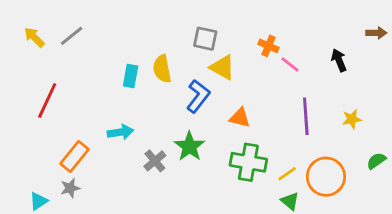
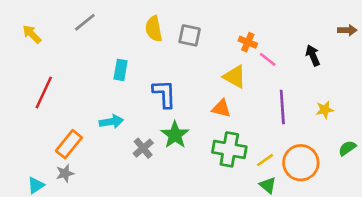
gray line: (72, 36) -> (85, 22), moved
yellow triangle: (222, 67) -> (235, 77), moved
yellow semicircle: (162, 69) -> (154, 29), moved
blue L-shape: (198, 96) -> (164, 94), moved, turned -40

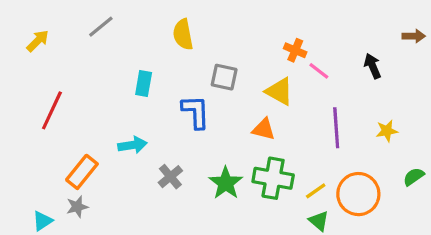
yellow arrow: (32, 34) -> (38, 41), turned 90
gray square: (190, 35) -> (224, 77), moved
green star: (175, 135) -> (226, 183), moved

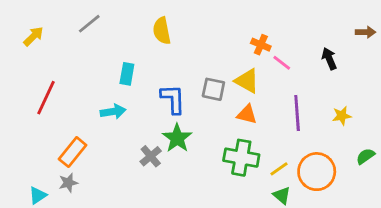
gray square: (224, 77) -> (213, 89), moved
orange triangle: (264, 129) -> (247, 114), moved
cyan arrow: (132, 145) -> (113, 112), moved
green star: (226, 183) -> (177, 138), moved

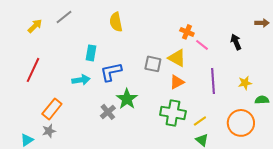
yellow arrow: (33, 36) -> (35, 26), moved
blue L-shape: (173, 99) -> (111, 72), moved, turned -100
orange triangle: (247, 114) -> (177, 82), turned -42
green semicircle: (365, 156) -> (262, 100), moved, turned 32
orange circle: (317, 172) -> (241, 123), moved

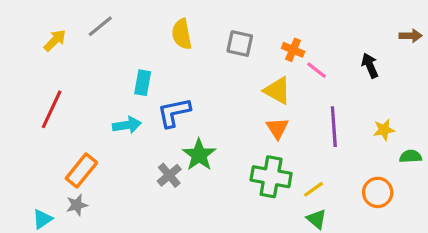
gray square: (153, 64) -> (240, 44), moved
orange triangle: (177, 82) -> (277, 128), turned -35
orange circle: (241, 123) -> (378, 192), size x0.7

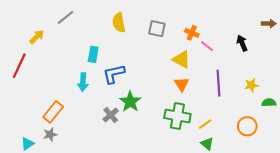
yellow arrow: (55, 40) -> (37, 37), moved
red line: (52, 109) -> (19, 66), moved
cyan arrow: (127, 125) -> (83, 82), turned 102

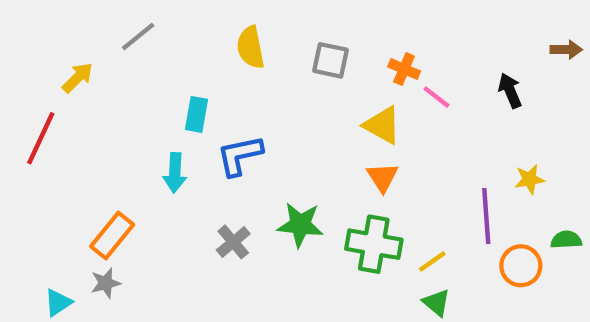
purple line: (218, 83) -> (486, 216), moved
green star: (130, 102) -> (300, 225), moved, turned -30
green semicircle: (269, 103) -> (566, 240), moved

